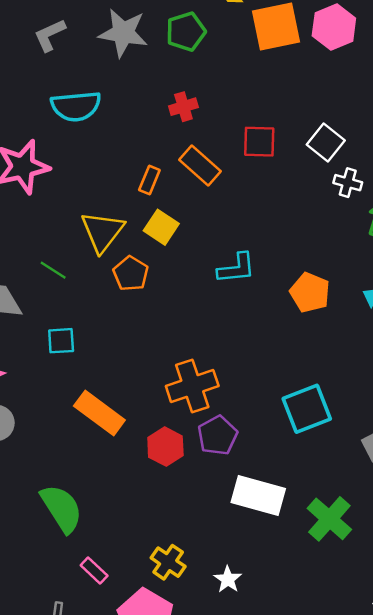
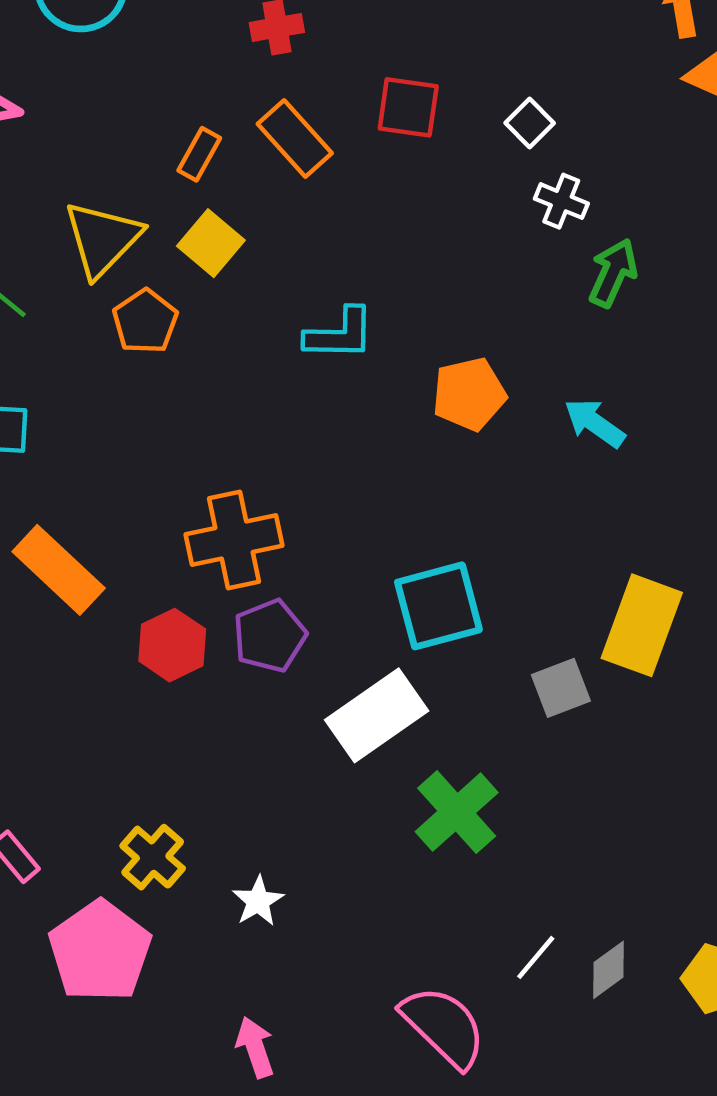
white square: (326, 142) -> (530, 123), size x0.7
orange pentagon: (310, 293) -> (469, 394), turned 30
white rectangle: (258, 496) -> (377, 715), moved, turned -57

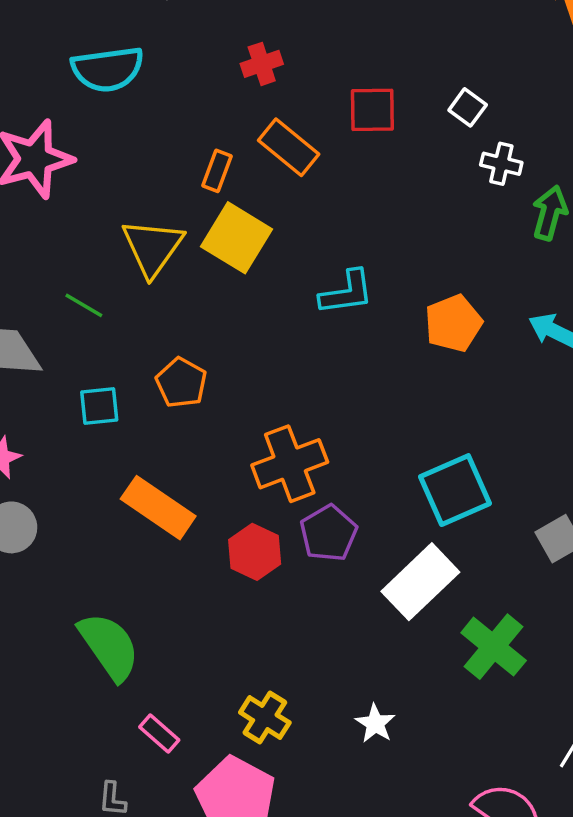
yellow square: (211, 243) -> (237, 238), size x1.4
orange pentagon: (145, 321) -> (181, 383), moved
white star: (258, 901) -> (375, 723), moved

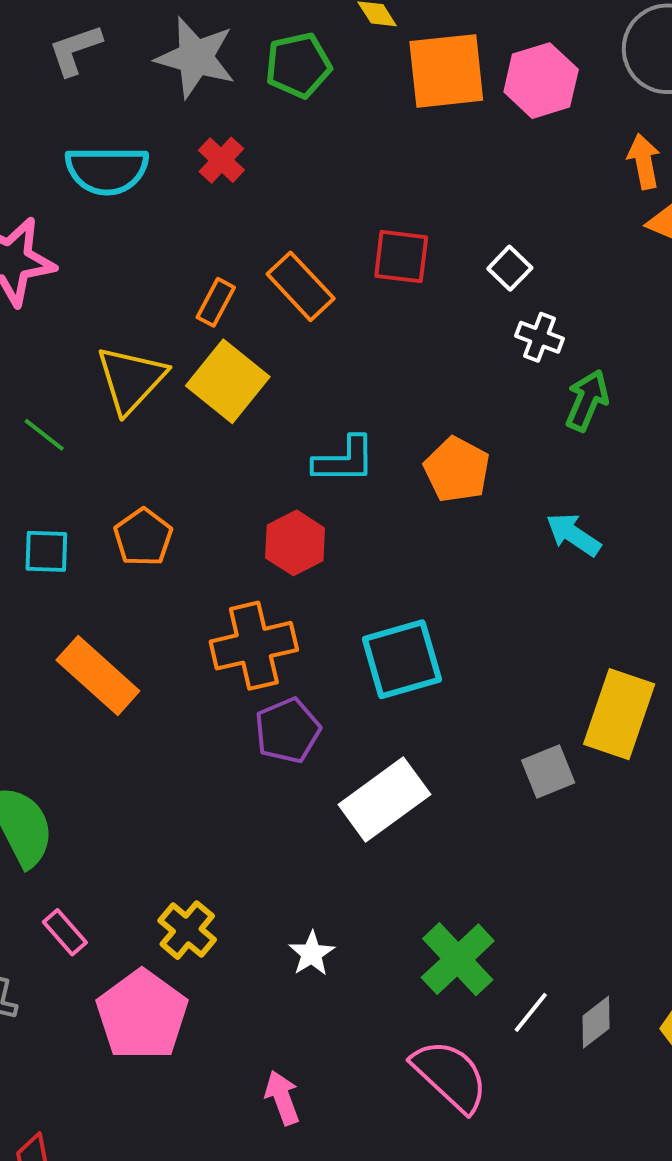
red cross: (262, 64) -> (221, 160), moved, turned -36
orange pentagon: (453, 323) -> (457, 470), moved, turned -30
cyan square: (455, 490) -> (402, 659), moved
red hexagon: (255, 552) -> (295, 543), moved
green cross: (494, 647) -> (458, 959), moved

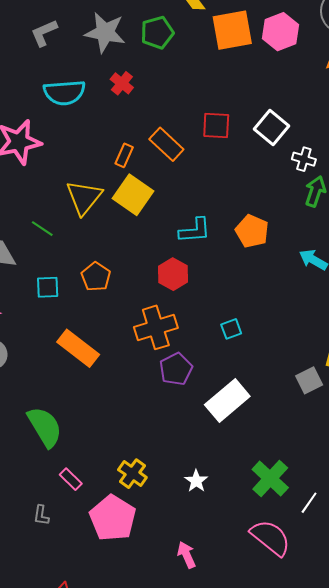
white square: (510, 268) -> (271, 127), size x1.6
white cross: (540, 337) -> (304, 159), moved
cyan square: (402, 659) -> (231, 329), size x0.5

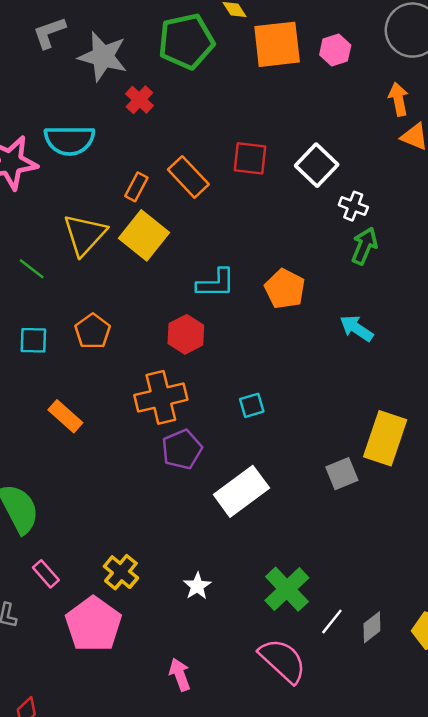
gray star: (105, 32) -> (103, 56), moved
pink hexagon: (280, 32) -> (335, 50), size x0.7
green pentagon: (157, 33) -> (186, 41), size x1.4
cyan semicircle: (64, 93) -> (69, 140), moved
orange rectangle: (78, 348) -> (65, 416), size x0.7

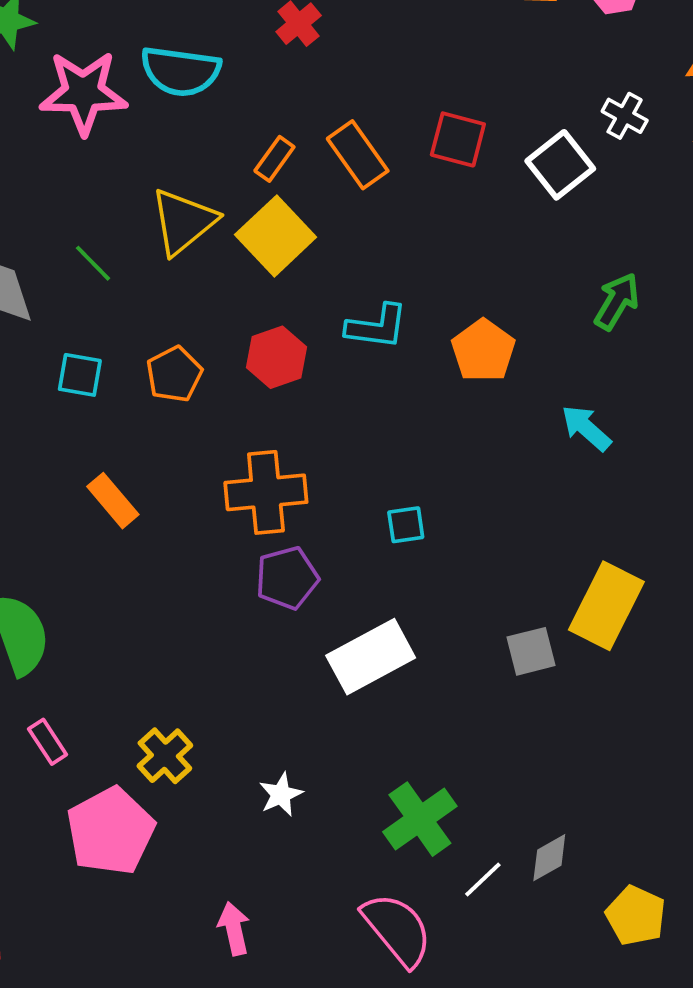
white cross: (353, 206) -> (625, 116), moved
red hexagon: (186, 334) -> (276, 357), moved
gray diamond: (372, 627) -> (549, 858), moved

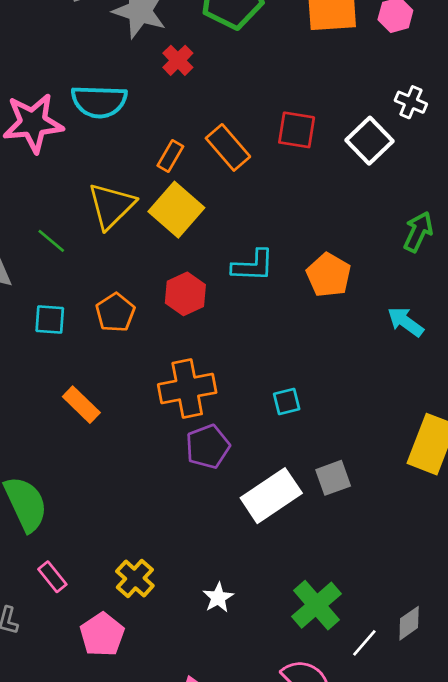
gray square: (531, 651) -> (333, 478), moved
pink pentagon: (110, 831) -> (102, 635), size x0.7

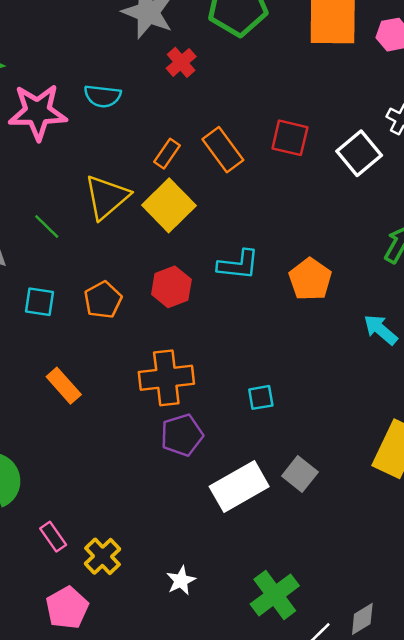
cyan semicircle: (99, 101) -> (103, 96), size x0.7
gray square: (333, 478) -> (300, 474), turned -36
pink rectangle: (52, 577) -> (53, 537), moved

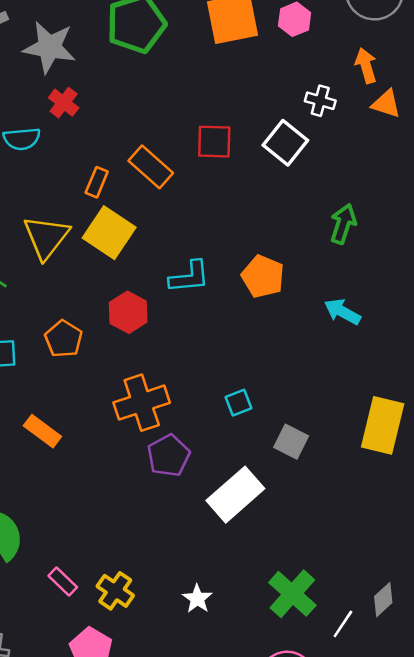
red cross: (181, 62) -> (64, 103), moved
gray square: (300, 474) -> (291, 442), moved

